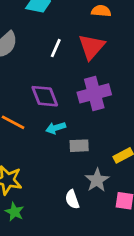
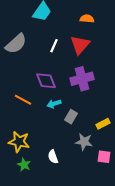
gray rectangle: (79, 146) -> (71, 117), turned -56
gray star: (97, 180) -> (84, 142), turned -30
white semicircle: (72, 199) -> (53, 157), moved

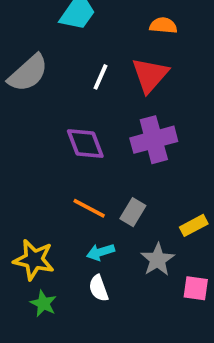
orange line: (23, 100) -> (89, 208), moved
cyan arrow: (54, 104) -> (100, 252), moved
gray star: (84, 142) -> (158, 260), turned 30

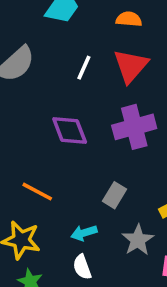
orange semicircle: (163, 25) -> (129, 19), moved
orange line: (89, 208) -> (37, 192), moved

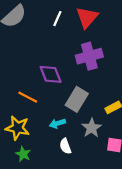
purple diamond: (70, 130) -> (51, 74), moved
gray rectangle: (114, 195) -> (77, 99), size x1.5
white semicircle: (82, 267) -> (65, 146), moved

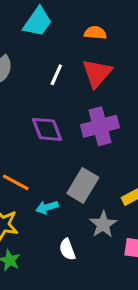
purple diamond: (51, 74) -> (47, 129), moved
cyan arrow: (57, 123) -> (47, 207), moved

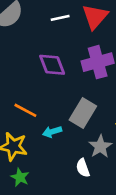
white line: (56, 75) -> (60, 18), turned 54
white semicircle: (67, 249) -> (83, 168), moved

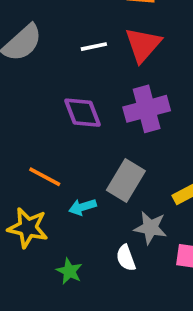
gray star: (100, 146) -> (150, 228), turned -30
green star: (20, 177) -> (69, 271), moved

